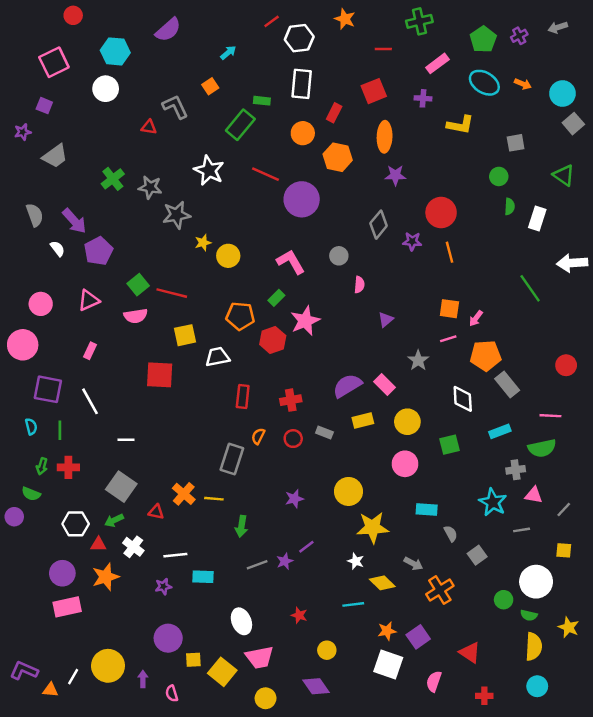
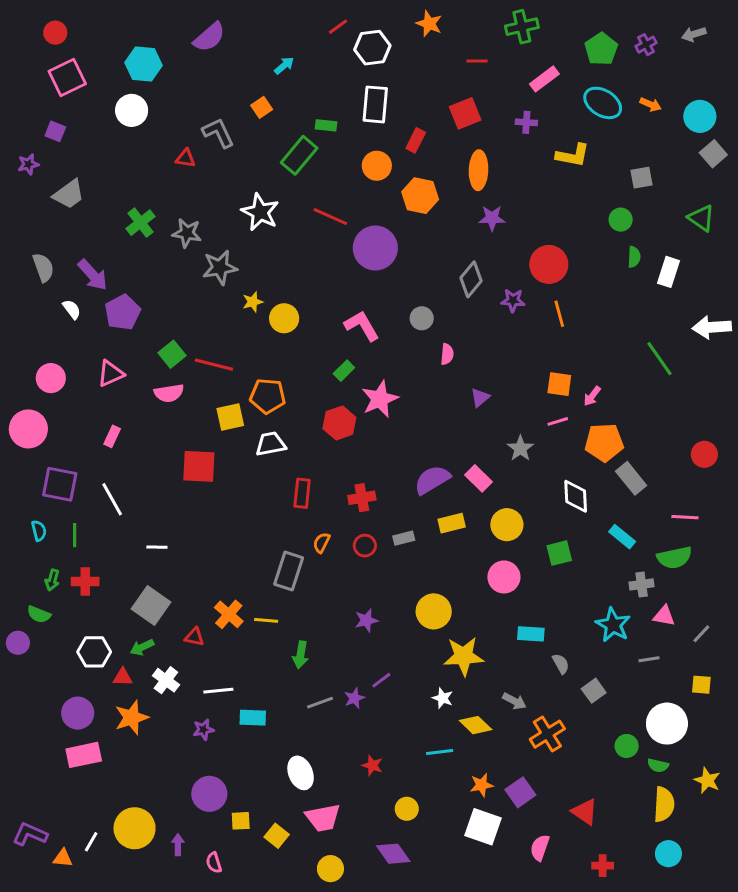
red circle: (73, 15) -> (55, 33), moved
orange pentagon: (240, 316) -> (268, 396), moved
cyan rectangle: (500, 431) -> (622, 537), turned 60
gray rectangle: (324, 433) -> (404, 538), turned -35
yellow square: (222, 672) -> (277, 836), size x0.7

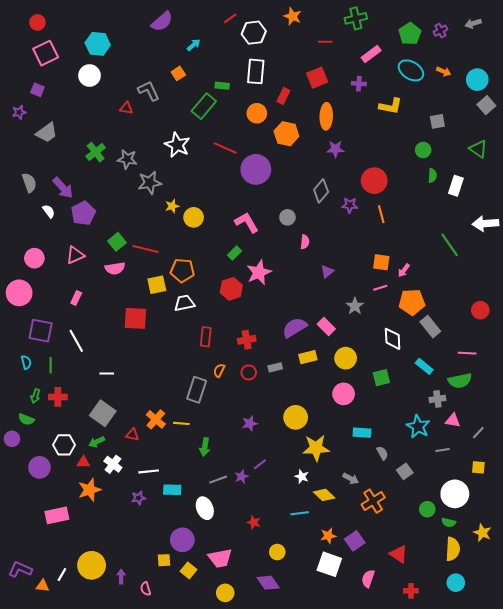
purple semicircle: (209, 37) -> (162, 21), moved
purple circle: (78, 713) -> (39, 467), moved
white ellipse: (301, 773) -> (205, 508), moved
purple circle: (209, 794) -> (182, 540), moved

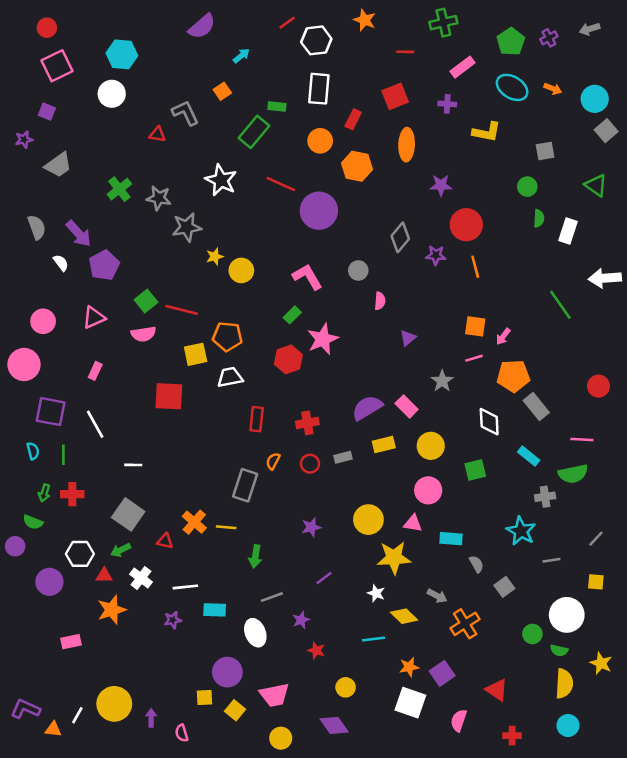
purple star: (335, 149) -> (441, 185), moved
pink triangle: (453, 420) -> (413, 523), moved
purple star: (242, 477) -> (301, 620), moved
pink rectangle: (57, 515) -> (71, 642), size x0.7

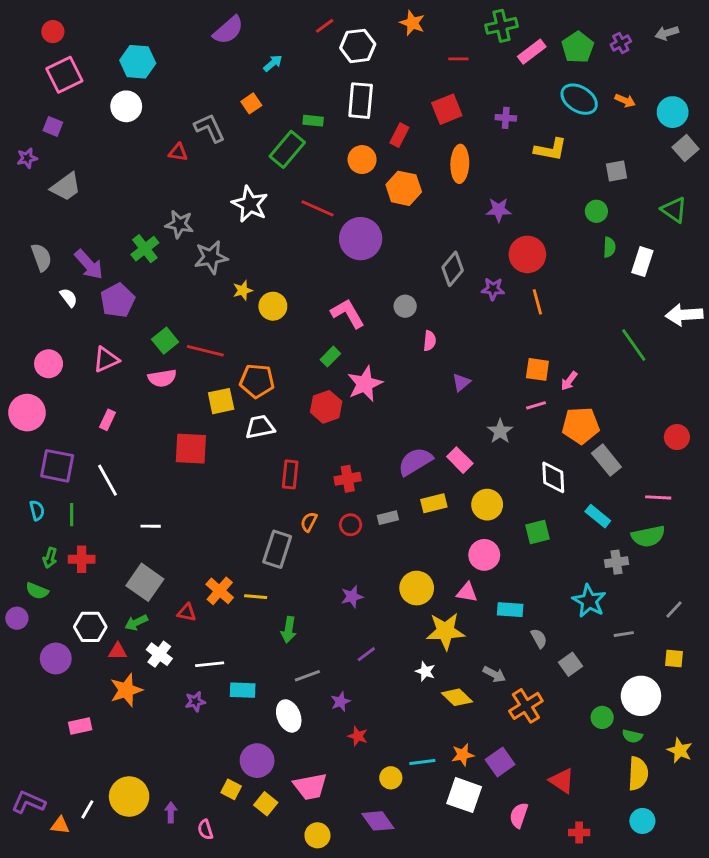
pink rectangle: (462, 67) -> (532, 52), moved
green cross: (119, 189) -> (145, 249), moved
cyan line: (374, 639) -> (422, 762), moved
yellow square: (204, 697) -> (231, 789), turned 30

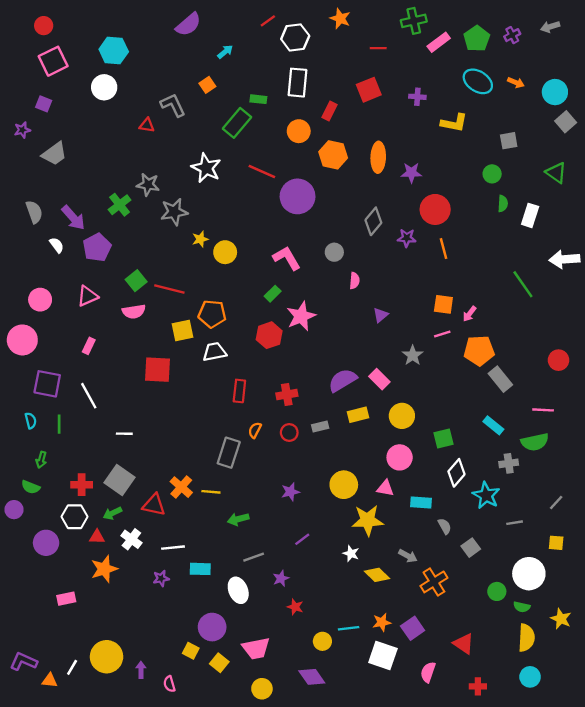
orange ellipse: (460, 164) -> (378, 157), moved
white diamond: (553, 477) -> (456, 473), moved, turned 44
red cross: (82, 559) -> (82, 485), moved
red triangle: (187, 612) -> (154, 505), size x1.5
green arrow: (289, 630) -> (238, 519), turned 66

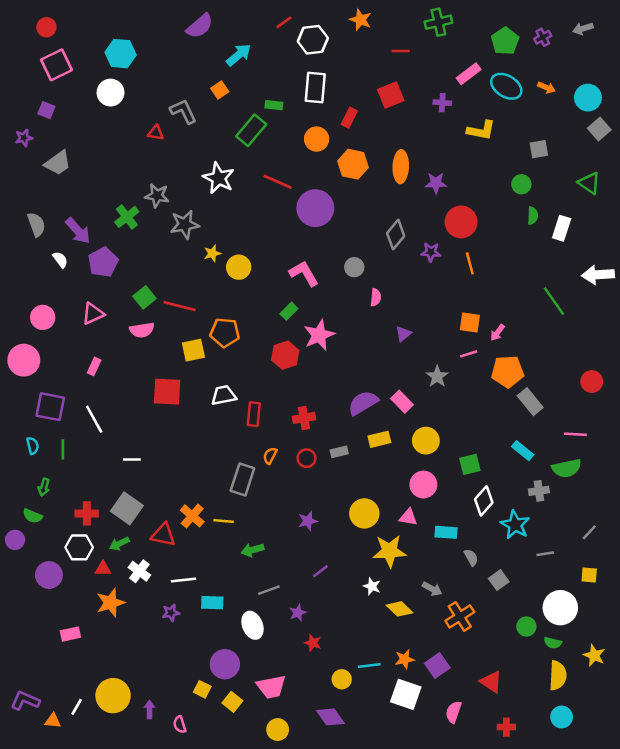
pink rectangle: (439, 42) -> (469, 74), moved
cyan arrow: (225, 52) -> (239, 55), size x1.5
white trapezoid: (214, 352) -> (224, 395), moved

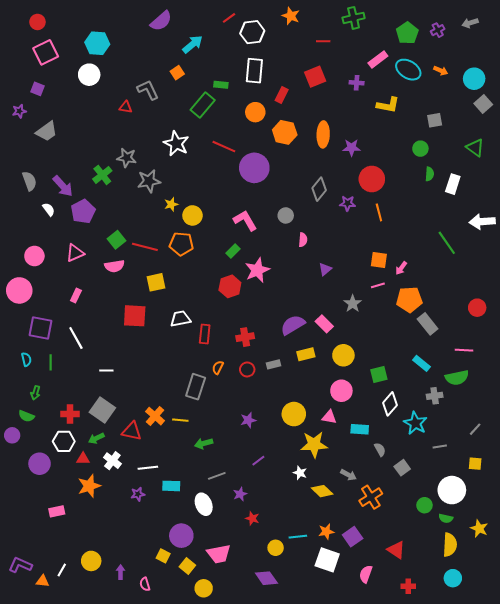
orange pentagon: (225, 333) -> (181, 244), moved
yellow circle: (113, 696) -> (91, 561), size x0.7
yellow circle: (278, 730) -> (204, 588), moved

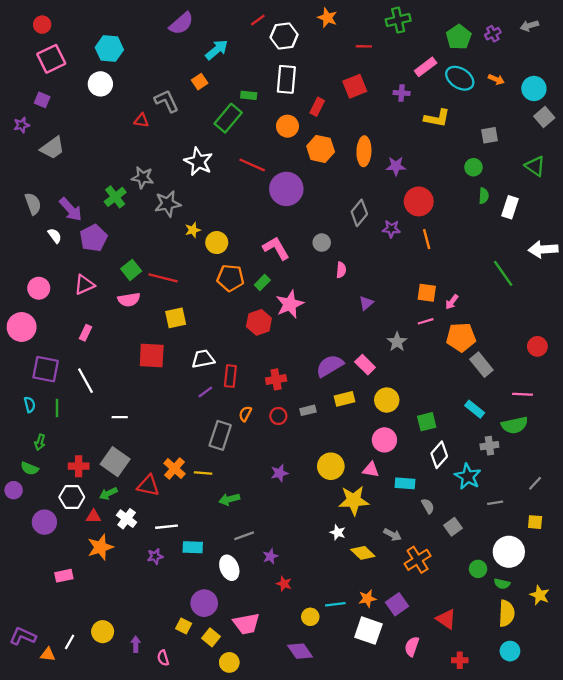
orange pentagon: (181, 244) -> (230, 278), moved
purple line: (258, 461) -> (205, 392), moved

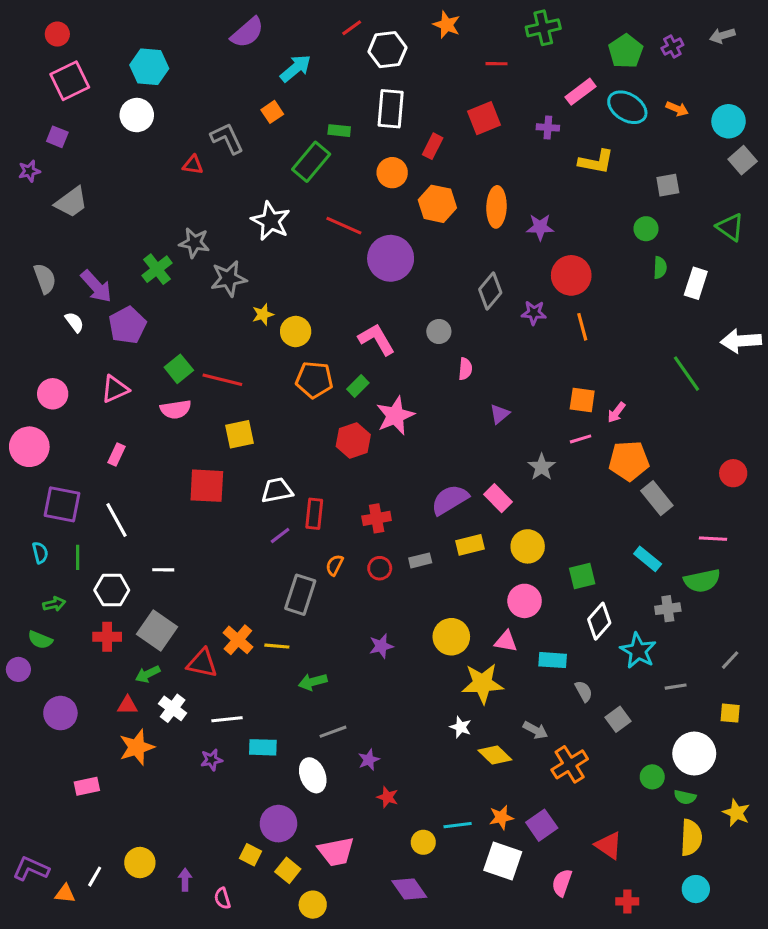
green arrow: (40, 442) -> (54, 604), turned -119
white hexagon: (72, 497) -> (112, 590), moved

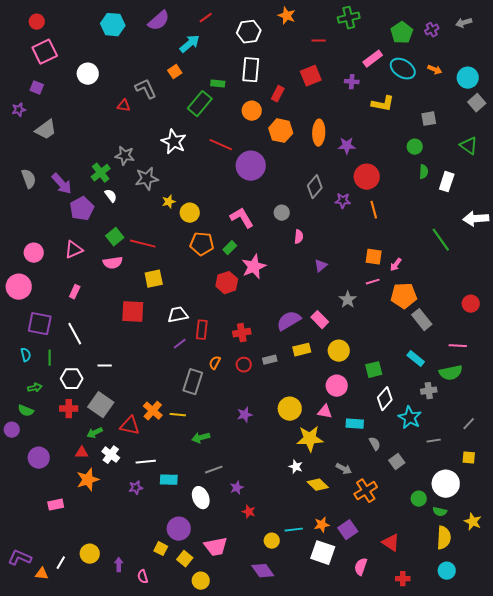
red line: (352, 28) -> (206, 18), moved
cyan hexagon: (149, 67) -> (113, 25), moved
white semicircle: (74, 322) -> (111, 196), moved

